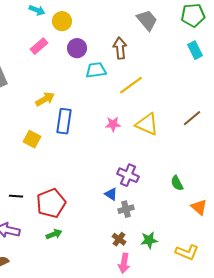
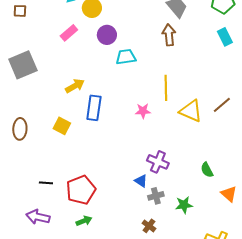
brown arrow: (120, 48) -> (169, 35), moved
yellow line: (131, 85) -> (166, 88), moved, turned -55
yellow triangle: (147, 124) -> (191, 111), moved
green star: (149, 240) -> (184, 205), moved

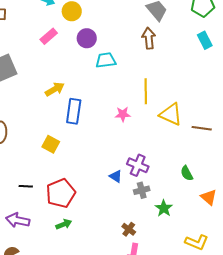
brown line: (222, 105) -> (202, 128), moved, turned 48
yellow square: (62, 126) -> (51, 144), moved
blue triangle: (141, 181) -> (116, 176), moved
gray cross: (156, 196) -> (142, 190), moved
green star: (184, 205) -> (164, 208), turned -30

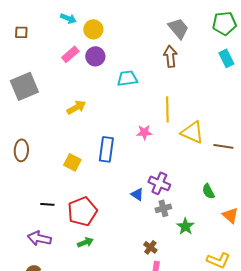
purple circle: (87, 38) -> (95, 56), moved
blue rectangle: (74, 111) -> (106, 149), moved

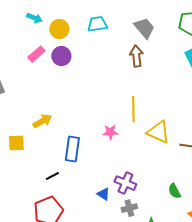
cyan trapezoid: (127, 78) -> (97, 24), moved
yellow arrow: (76, 107) -> (42, 121), moved
yellow square: (72, 162) -> (16, 143), moved, turned -30
black line: (47, 204) -> (52, 176), moved, turned -32

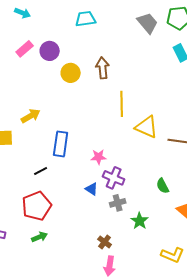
gray trapezoid: (144, 28) -> (148, 23), moved
yellow circle: (59, 29) -> (71, 73), moved
brown arrow: (136, 56) -> (103, 68), moved
pink star: (110, 132) -> (99, 157), moved

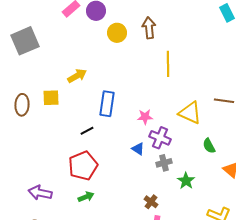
yellow triangle: (147, 127) -> (190, 113), moved

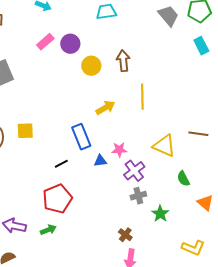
yellow arrow: (77, 76) -> (105, 108), moved
blue rectangle: (107, 104) -> (81, 137), turned -30
purple cross: (160, 138) -> (134, 171), turned 30
blue triangle: (138, 149) -> (100, 161), moved, turned -40
green arrow: (86, 197) -> (48, 230), moved

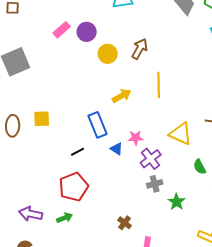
brown arrow: (123, 61) -> (140, 49), turned 35
blue triangle: (100, 161) -> (117, 149), turned 40
brown cross: (125, 235) -> (125, 223), moved

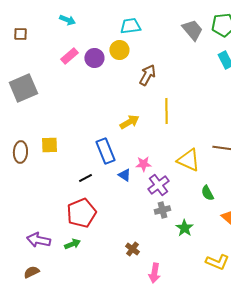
yellow circle: (108, 54) -> (119, 50), moved

